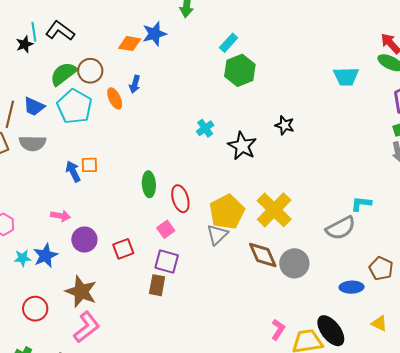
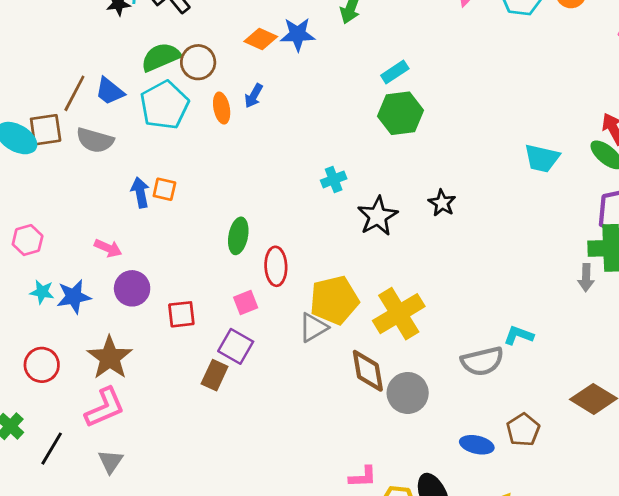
pink L-shape: (278, 330) -> (363, 477), turned 40

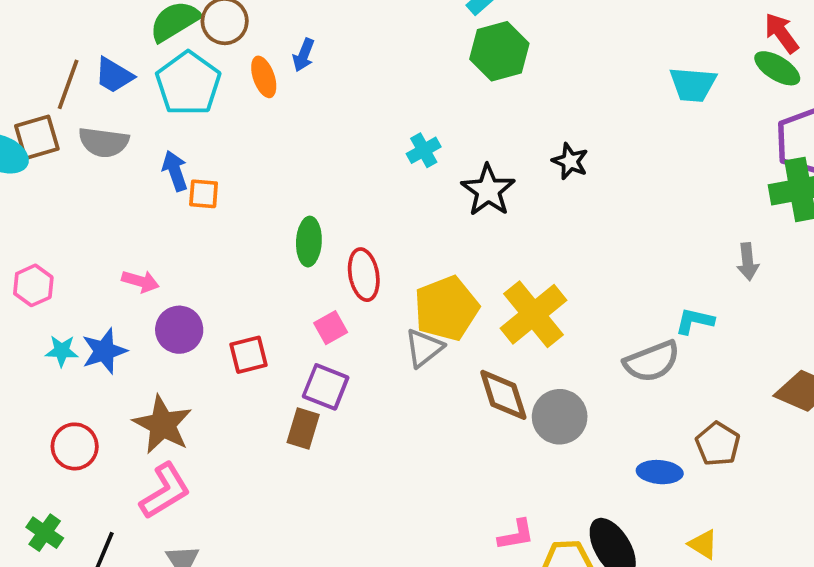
blue arrow: (140, 192) -> (175, 171), moved
gray arrow: (586, 278) -> (748, 262), moved

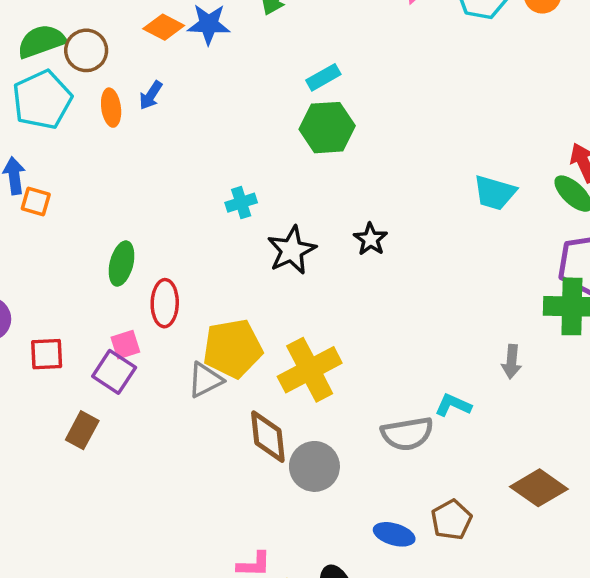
purple square: (326, 387) -> (114, 372), moved

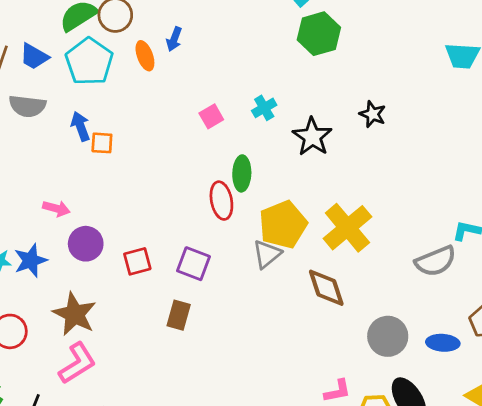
green ellipse: (122, 264) -> (242, 173), moved
pink square: (125, 345) -> (211, 116), moved
gray circle: (314, 466) -> (388, 336), moved

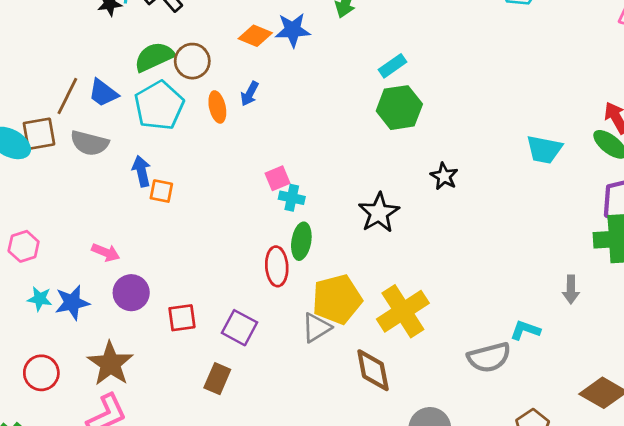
cyan cross: (264, 108) -> (292, 198), moved, turned 35
black star: (373, 114) -> (444, 176), moved

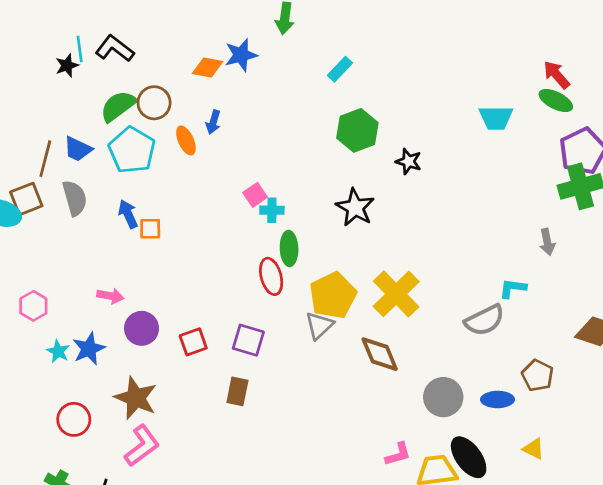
green hexagon: (399, 108) -> (357, 130), moved
gray semicircle: (90, 143) -> (75, 198), turned -108
cyan star: (40, 299) -> (58, 351), turned 30

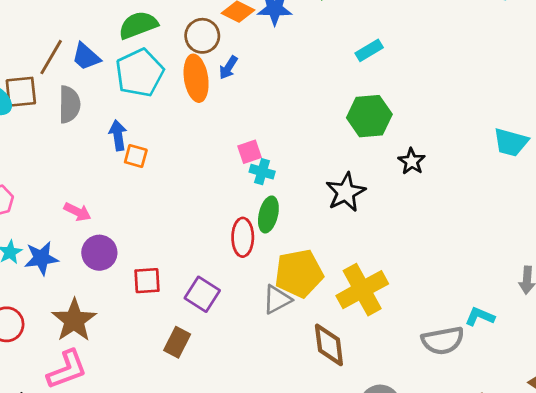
brown circle: (154, 103) -> (202, 36), moved
orange ellipse: (186, 140) -> (196, 78), size x1.5

